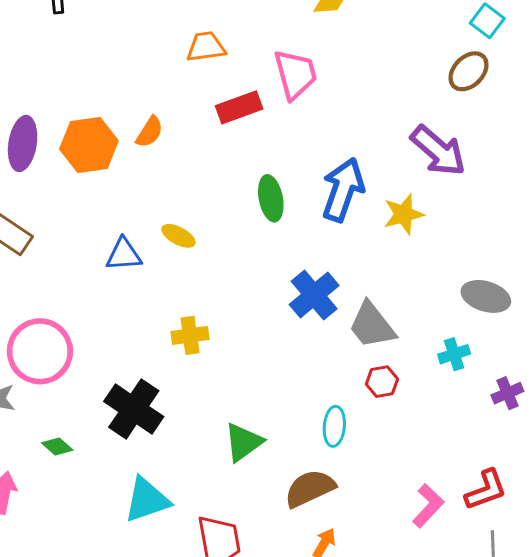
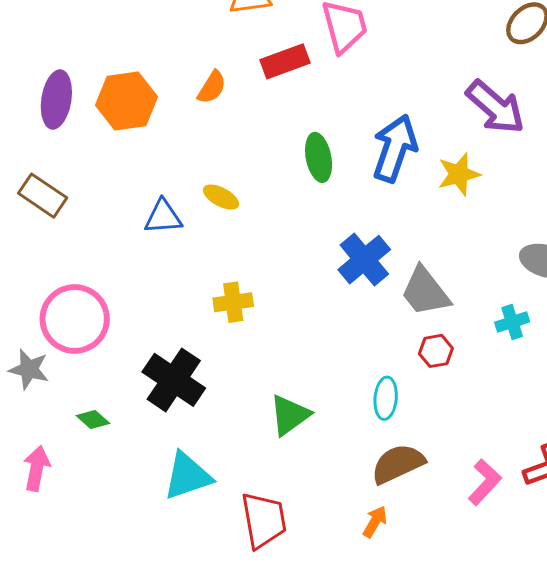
orange semicircle: (150, 132) -> (212, 87), moved
brown semicircle: (310, 488) -> (398, 464), moved

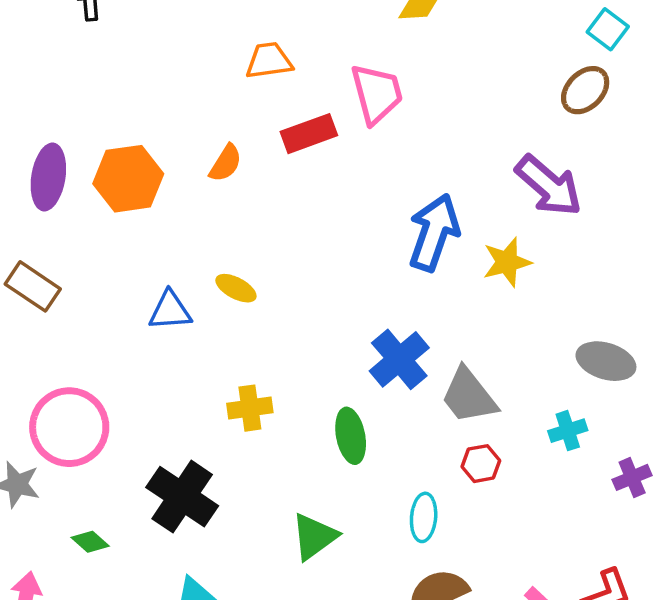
green ellipse: (319, 157) -> (351, 436), moved

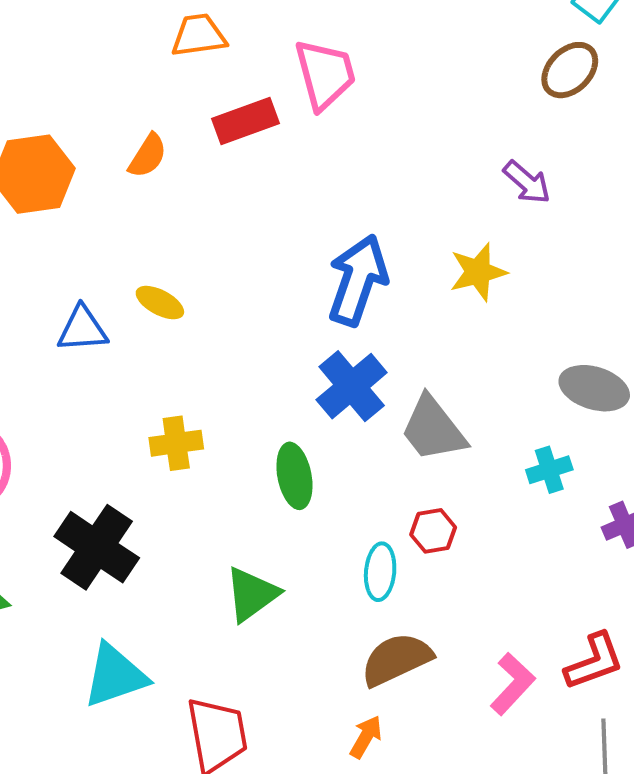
purple arrow: (549, 186) -> (527, 182), size x0.6
blue arrow: (434, 233) -> (358, 280), moved
red hexagon: (481, 464) -> (433, 531), moved

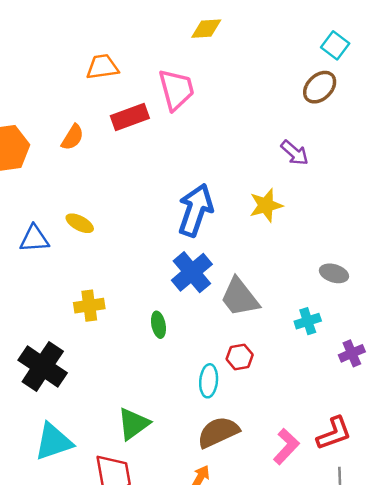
gray ellipse: (594, 388) -> (334, 273), size x0.7
green ellipse: (294, 476) -> (158, 325), size x0.7
green triangle: (252, 594) -> (133, 424), moved

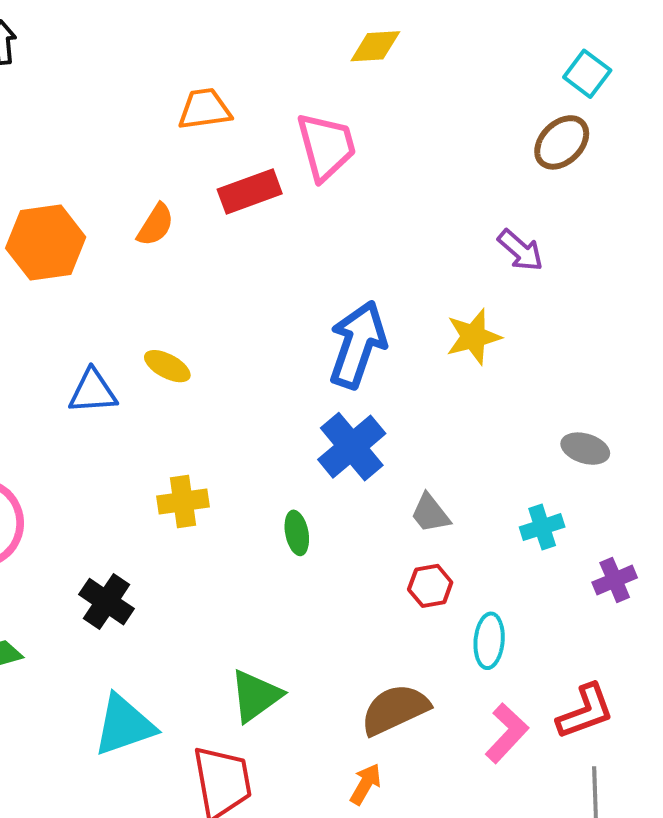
gray trapezoid: (240, 297) -> (430, 513), moved, size x0.6
black cross: (43, 367) -> (106, 602), size x0.7
cyan ellipse: (209, 381) -> (489, 641), moved

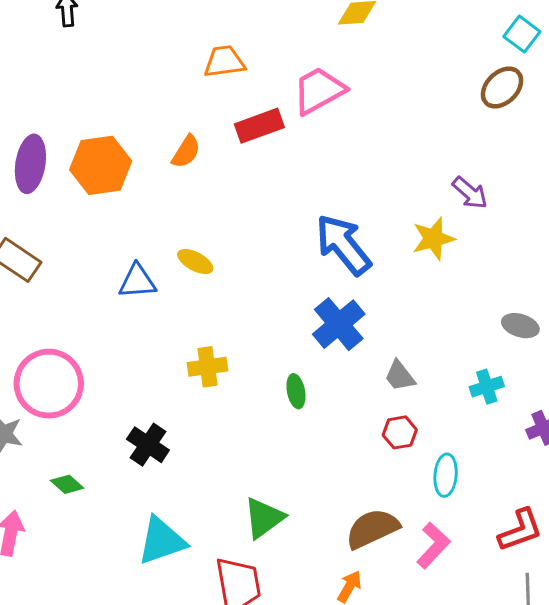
pink trapezoid: (326, 146) -> (319, 91), turned -104
purple arrow: (520, 250) -> (470, 193), moved
blue arrow: (358, 345) -> (343, 245), turned -58
pink L-shape: (507, 733) -> (433, 545), moved

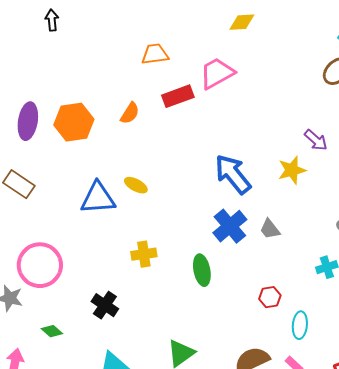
blue triangle: (137, 281) -> (98, 198), size x1.4
gray trapezoid: (400, 376) -> (270, 229), moved
green ellipse: (296, 391) -> (202, 270), size x1.4

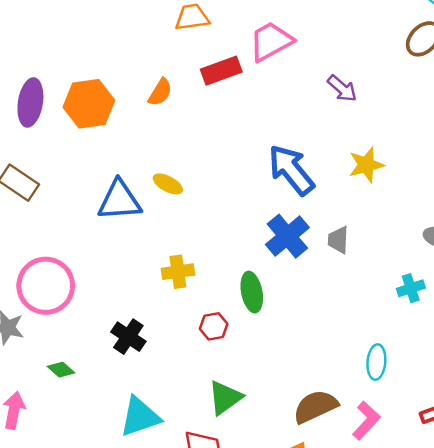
purple arrow: (316, 140) -> (342, 88), moved
gray trapezoid: (270, 229) -> (338, 240), turned 40
red hexagon: (270, 297) -> (214, 326), moved

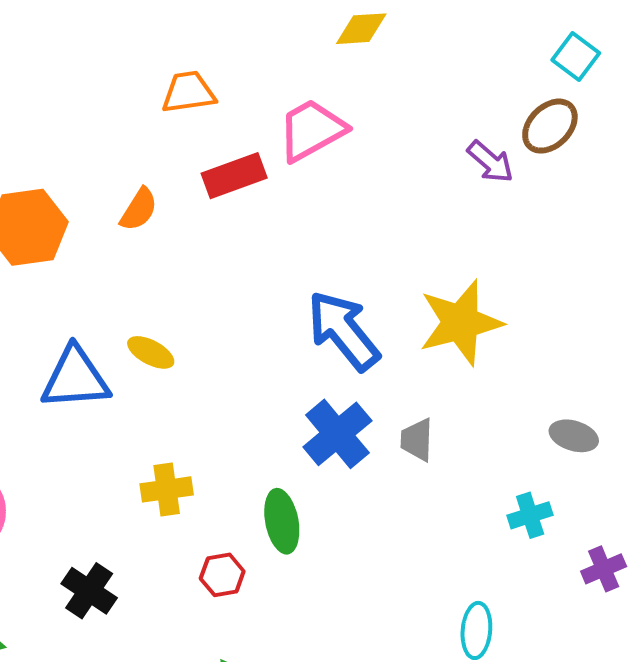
purple arrow: (342, 88) -> (490, 162), moved
yellow star: (366, 165) -> (461, 323), size x1.5

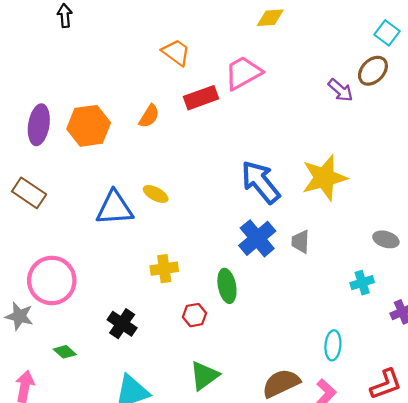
orange trapezoid: (188, 92) -> (176, 52), turned 44

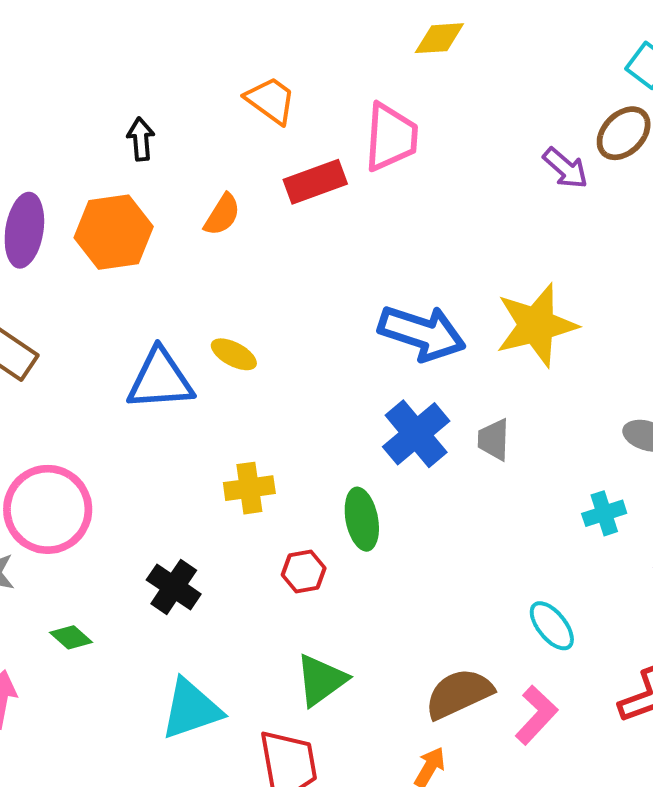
black arrow: (65, 16) -> (141, 139), moved
pink trapezoid: (243, 73) -> (391, 137), turned 123
blue arrow: (260, 182) -> (422, 333), turned 147
cyan ellipse: (333, 345) -> (552, 626), turned -44

